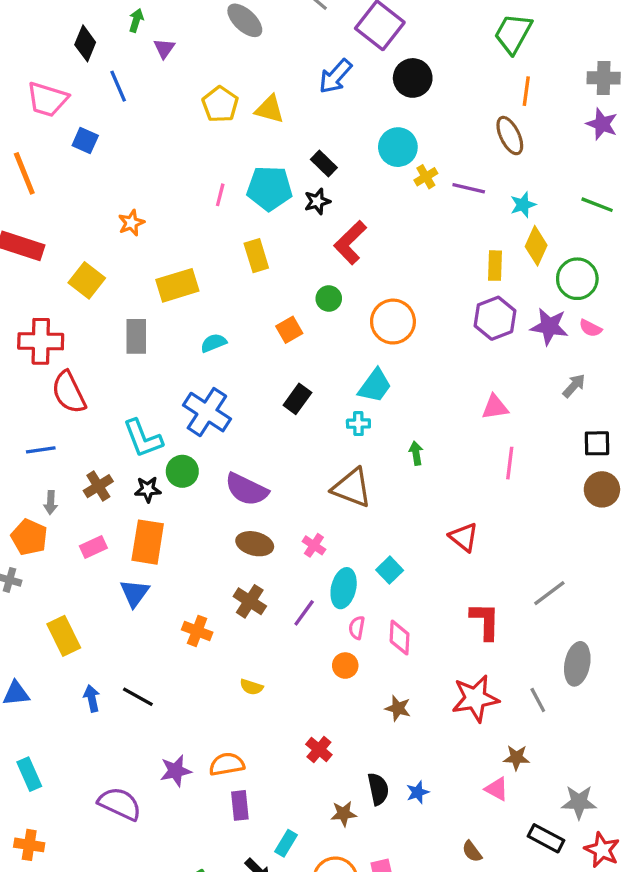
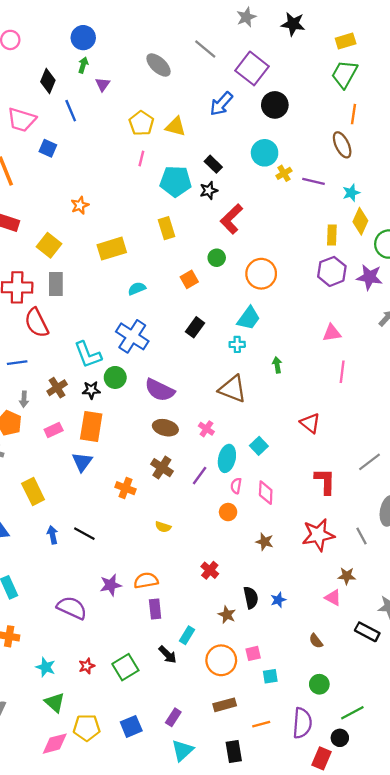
pink line: (220, 195) -> (141, 159), moved
gray rectangle: (136, 336) -> (56, 284), moved
brown star: (344, 814) -> (227, 615), turned 30

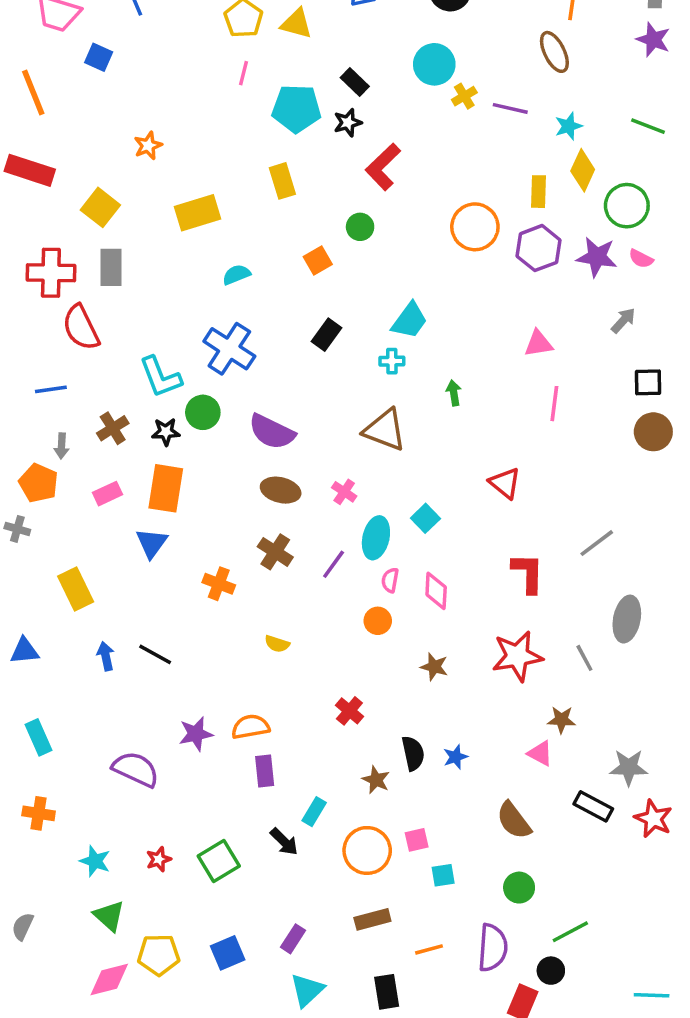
orange circle: (261, 274) -> (475, 227), moved
brown semicircle: (316, 641) -> (514, 820), size x1.6

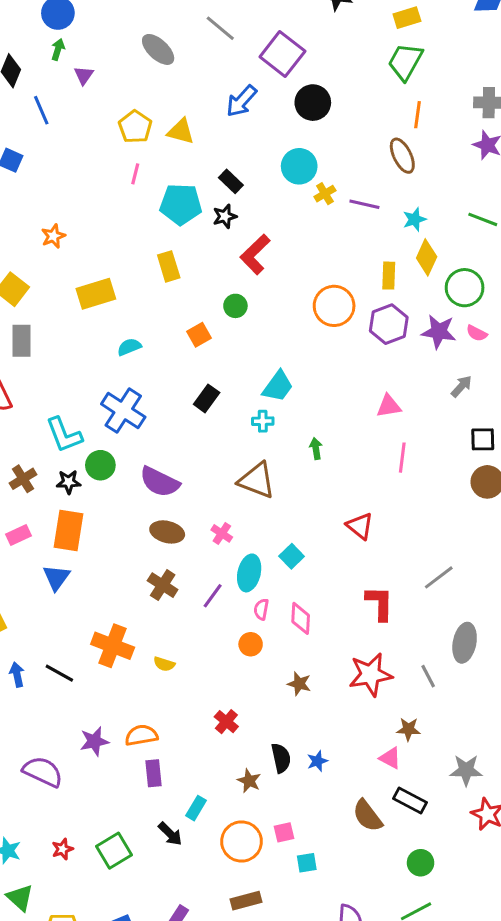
orange cross: (219, 584) -> (113, 646), moved, size x1.5
black rectangle: (593, 806) -> (410, 801), moved
green circle: (519, 888) -> (421, 863), moved

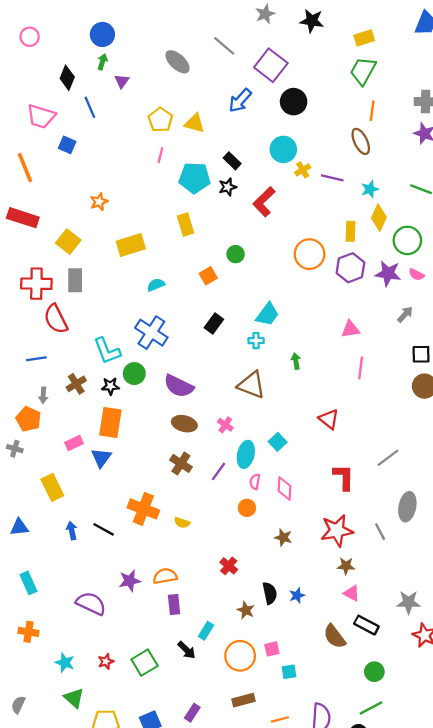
red L-shape: (255, 254) -> (264, 202), moved
pink rectangle: (18, 535) -> (74, 443), moved
brown star: (408, 729) -> (346, 566), moved

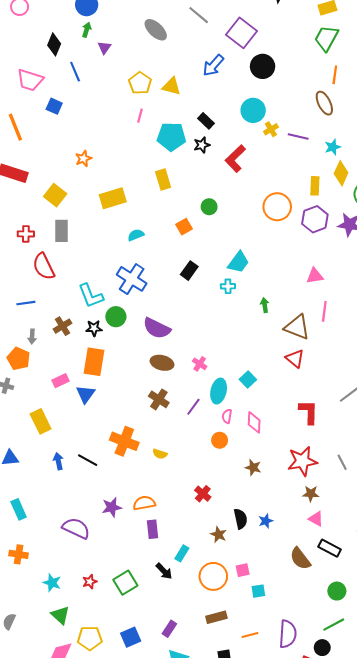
red cross: (36, 284) -> (26, 234), size x0.6
brown triangle: (251, 385) -> (297, 327), moved

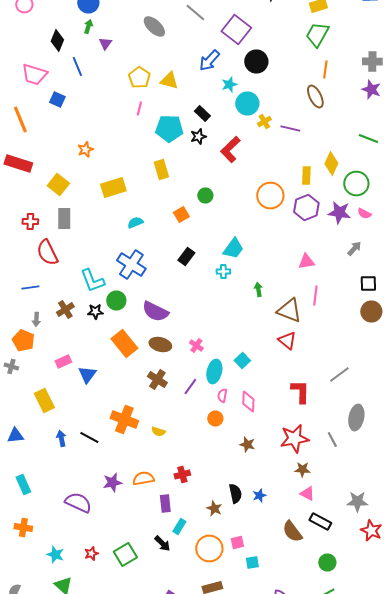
cyan star: (333, 147) -> (229, 84), moved
orange rectangle: (94, 362) -> (124, 344), moved, turned -48
red cross: (203, 494) -> (182, 474), moved, turned 35
purple rectangle: (153, 529) -> (165, 504), moved

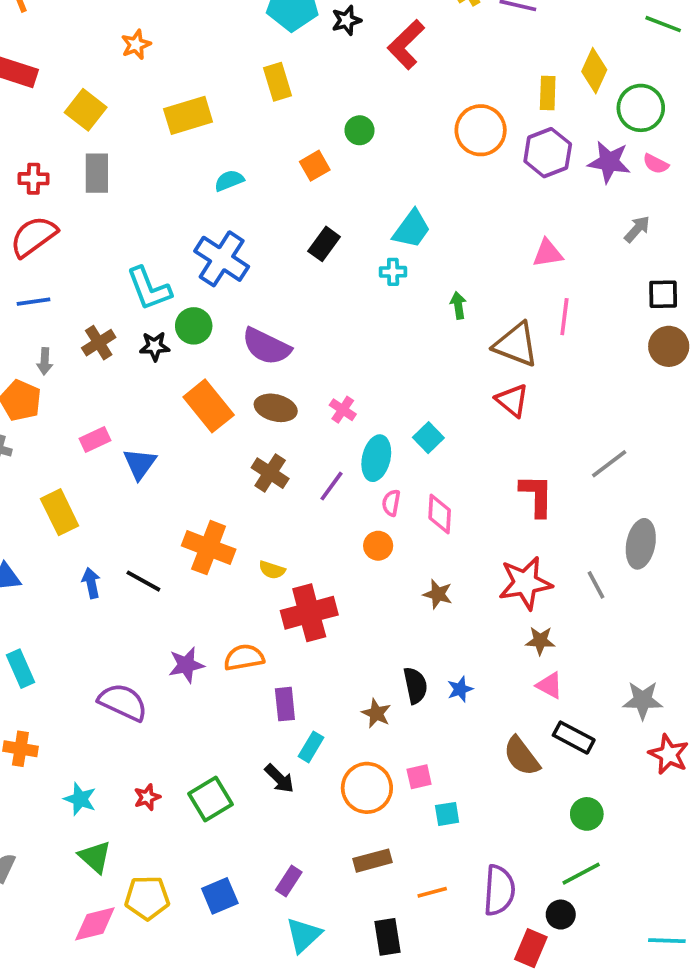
red semicircle: (47, 252) -> (33, 236), moved, turned 80
red cross: (182, 474) -> (309, 613), moved, size x1.8

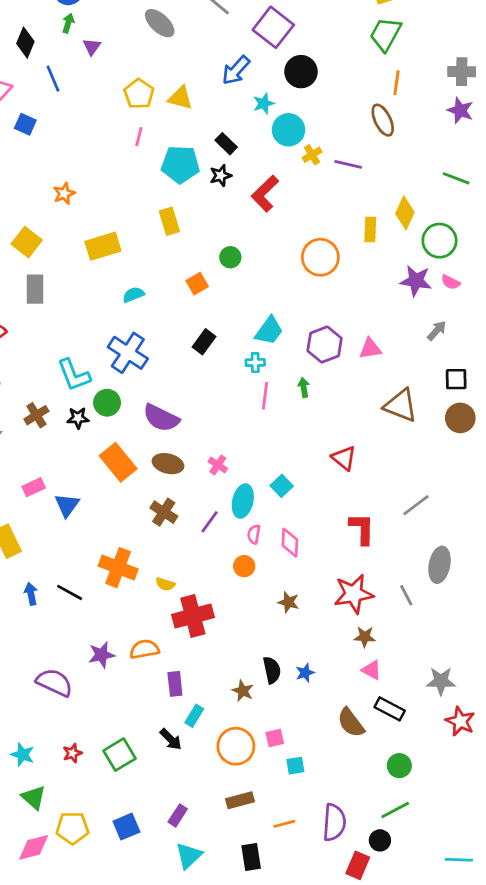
purple hexagon: (548, 153) -> (325, 345), moved
pink line: (564, 317) -> (265, 396), moved
brown triangle: (516, 345) -> (401, 405), moved

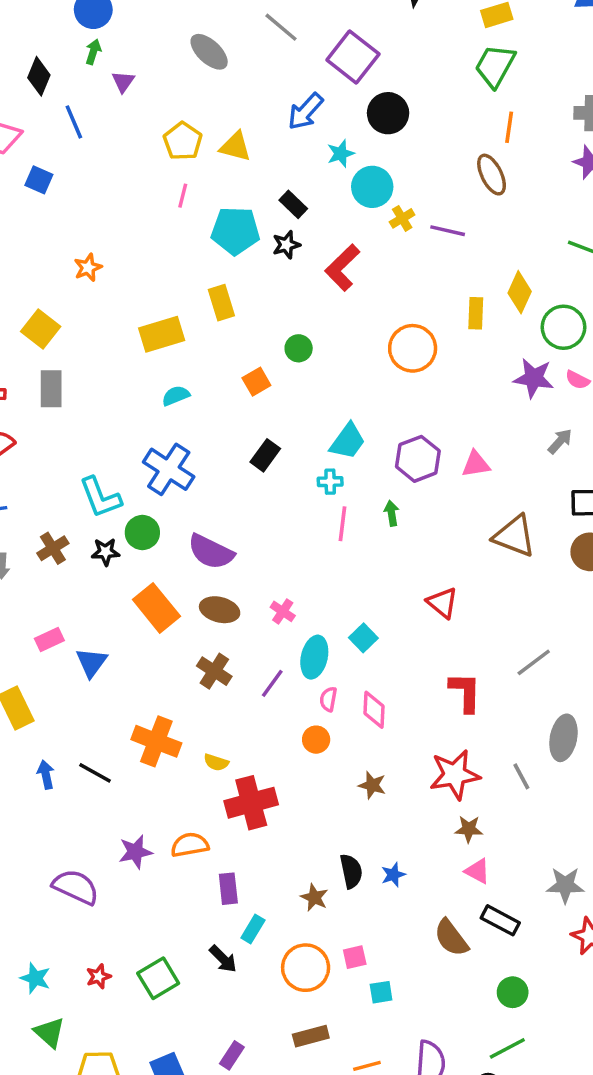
yellow rectangle: (103, 246) -> (162, 334), moved

